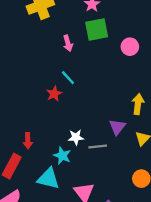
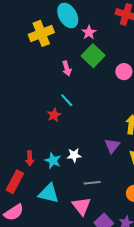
green square: (97, 29) -> (93, 56), turned -35
gray line: (98, 146) -> (92, 183), moved
cyan star: (62, 156) -> (53, 161), moved

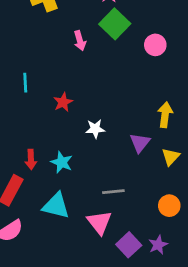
cyan line: (67, 100) -> (25, 83), moved, turned 40
white star: (74, 155) -> (95, 129), moved

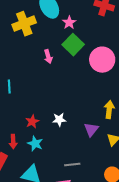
pink circle: (155, 45) -> (102, 60), size x1.6
red star: (63, 102) -> (32, 122), moved

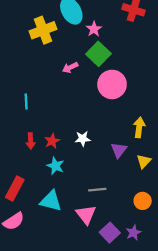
pink arrow: (48, 57) -> (70, 67), turned 80
pink circle: (102, 60) -> (112, 84), moved
red arrow: (13, 142) -> (31, 141), moved

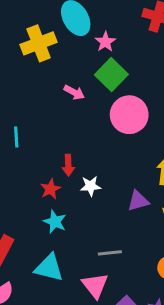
pink arrow: (70, 67) -> (74, 92), turned -126
red arrow: (31, 141) -> (68, 165), moved
purple triangle: (119, 150) -> (138, 201), turned 36

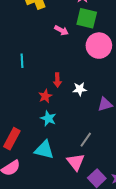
green square: (111, 75) -> (87, 18), turned -30
white star: (91, 186) -> (80, 89), moved
gray line: (110, 253) -> (86, 140), turned -49

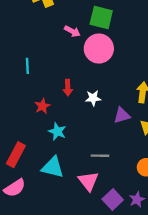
pink circle: (99, 46) -> (99, 49), moved
red star: (45, 96) -> (42, 106), moved
gray line: (86, 140) -> (100, 156), turned 56

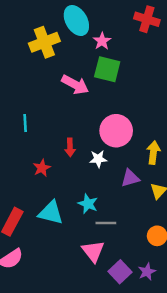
pink arrow: (72, 31) -> (75, 85), size x1.5
pink circle: (99, 49) -> (116, 131), moved
cyan star: (57, 132) -> (88, 204), moved
cyan triangle: (53, 167) -> (51, 213), moved

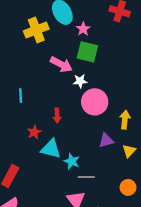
white star: (98, 159) -> (80, 81), moved
cyan triangle: (51, 213) -> (51, 149), moved

